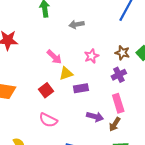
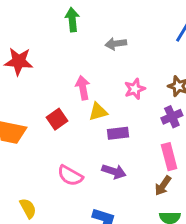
pink arrow: (54, 57) -> (83, 88), turned -147
red square: (46, 90) -> (57, 119), moved
purple arrow: (95, 117) -> (114, 171), moved

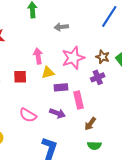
pink star: (135, 89) -> (73, 58), size x1.6
red square: (57, 119) -> (20, 77), turned 32
pink rectangle: (169, 157) -> (78, 100), moved

